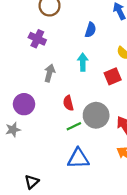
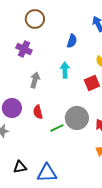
red semicircle: (68, 103) -> (38, 112), moved
blue triangle: (78, 158) -> (47, 173), moved
black triangle: (32, 182) -> (20, 167), moved, turned 32

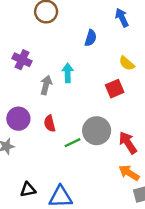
purple cross: (24, 49) -> (22, 60), moved
cyan arrow: (65, 70) -> (68, 73), moved

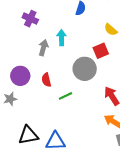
purple cross: (22, 60) -> (30, 19), moved
gray circle: (97, 131) -> (85, 69), moved
black triangle: (28, 190) -> (28, 135), size x1.5

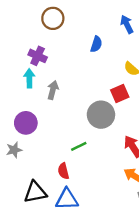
cyan arrow: (61, 38) -> (29, 78), moved
red semicircle: (46, 80) -> (63, 171), moved

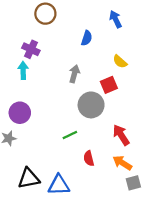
gray arrow: (53, 90) -> (74, 74), moved
red semicircle: (63, 171) -> (89, 158), moved

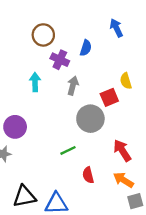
brown circle: (45, 14) -> (43, 35), moved
purple cross: (31, 49) -> (60, 60), moved
yellow semicircle: (120, 62) -> (126, 81), moved, turned 32
cyan arrow: (23, 70) -> (35, 82), moved

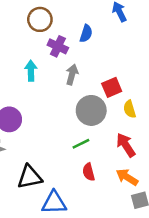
yellow semicircle: (126, 81) -> (130, 109), moved
green line: (68, 150) -> (81, 144), moved
black triangle: (24, 196) -> (30, 177), moved

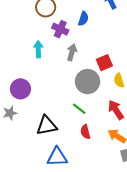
green line: (81, 144) -> (79, 109), turned 64
black triangle: (30, 177) -> (47, 126), moved

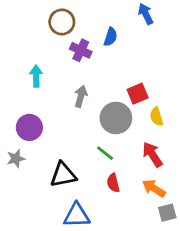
cyan arrow: (38, 49) -> (36, 76), moved
gray arrow: (72, 52) -> (81, 96), moved

